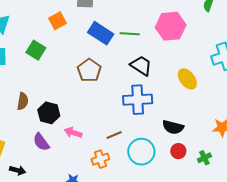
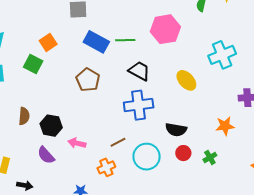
orange square: (58, 21) -> (48, 42), moved

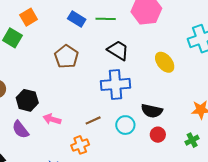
blue rectangle: (96, 42) -> (77, 19), size x0.7
cyan circle: (147, 157) -> (125, 125), moved, size x0.7
green cross: (210, 157) -> (192, 140), moved

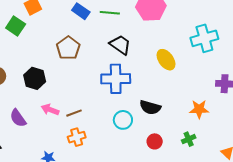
black hexagon: (27, 100) -> (35, 78), moved
brown line: (93, 120) -> (74, 113), moved
red circle: (158, 135) -> (155, 141), moved

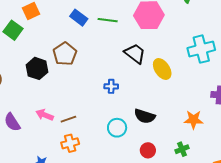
black trapezoid: (120, 45) -> (135, 54), moved
black hexagon: (35, 78) -> (37, 68), moved
blue cross: (116, 79) -> (111, 86), size x0.5

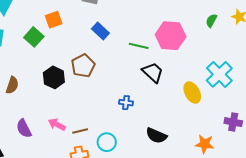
green line: (108, 20) -> (139, 46), moved
cyan cross: (201, 49) -> (219, 74), turned -36
yellow ellipse: (162, 69) -> (192, 93), moved
cyan circle: (117, 128) -> (107, 142), moved

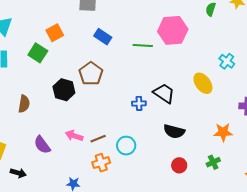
black trapezoid: (153, 72) -> (164, 93), moved
cyan cross: (219, 74) -> (227, 61), size x0.6

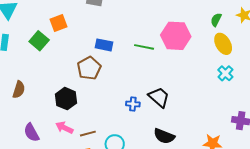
blue rectangle: (103, 37) -> (104, 45), moved, turned -30
yellow ellipse: (203, 83) -> (223, 44), moved
black hexagon: (64, 90) -> (66, 99), moved

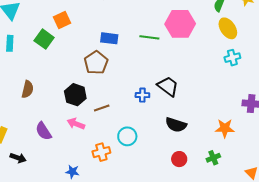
cyan cross: (225, 73) -> (232, 58), turned 35
brown line: (88, 134) -> (102, 108), moved

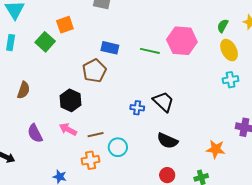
brown line: (102, 108) -> (96, 135), moved

